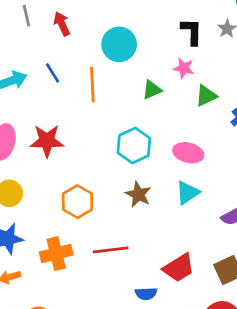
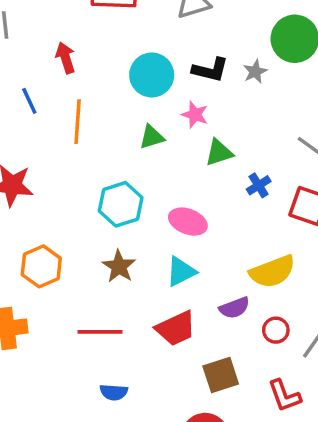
red arrow: (62, 24) -> (65, 58), moved
black L-shape: (192, 32) -> (210, 70), turned 96
cyan circle: (119, 44) -> (152, 75), moved
red line: (111, 250) -> (100, 332), moved
red trapezoid: (179, 268) -> (176, 328), moved

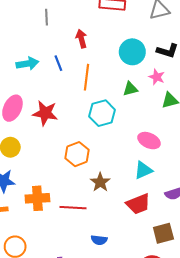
cyan hexagon: (121, 204) -> (102, 113), moved
orange hexagon: (41, 266) -> (77, 154), moved
brown star: (119, 266) -> (100, 182), moved
red line: (100, 332) -> (73, 208), moved

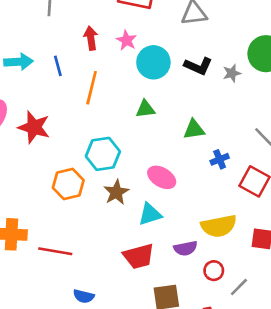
pink star: (157, 77) -> (127, 40), moved
cyan hexagon: (102, 113) -> (103, 154), moved
brown star: (100, 182) -> (116, 192), moved

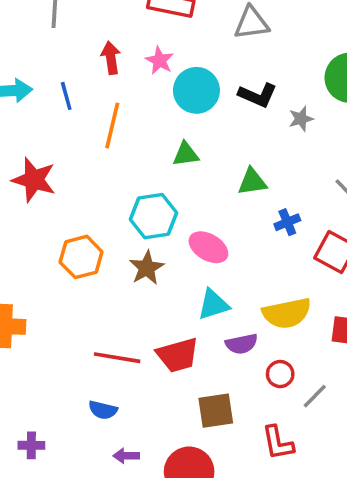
gray star: (232, 73) -> (301, 119), moved
cyan hexagon: (103, 154) -> (154, 216), moved
cyan triangle: (150, 214) -> (213, 305), moved
red line: (55, 251) -> (117, 358), moved

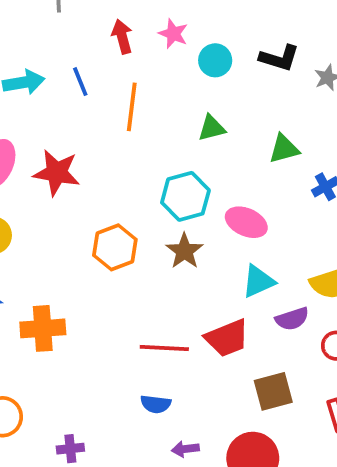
cyan circle: (196, 90) -> (215, 60), size x0.7
purple cross: (31, 445) -> (70, 449), moved

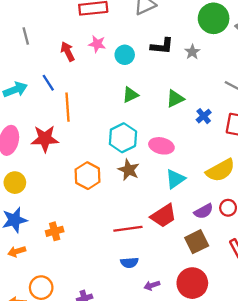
orange line: (132, 107) -> (68, 107), moved
purple semicircle: (292, 319) -> (204, 211), moved
orange cross: (43, 328) -> (55, 231), size x0.7

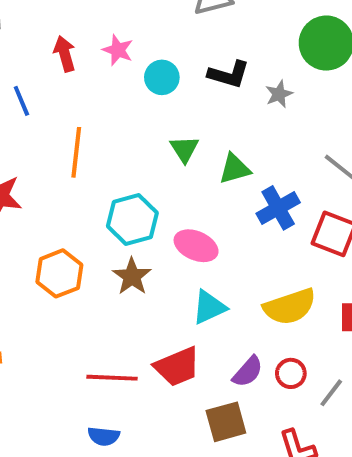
green triangle: (130, 95) -> (184, 149), moved, turned -48
orange line: (68, 107) -> (76, 152), moved
blue cross: (204, 116) -> (278, 208), size x1.5
purple semicircle: (204, 211) -> (248, 372), turned -30

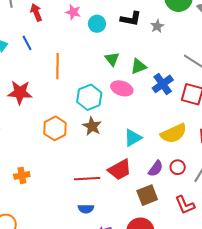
red arrow: (65, 54) -> (36, 12), moved
pink ellipse: (196, 246) -> (122, 88), moved

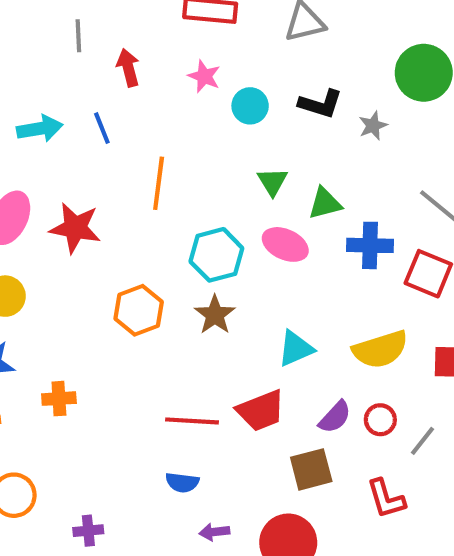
blue cross: (163, 84) -> (370, 245), turned 30

